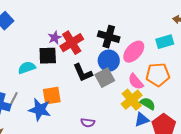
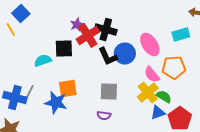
black cross: (109, 37) -> (106, 30), moved
purple star: (55, 38) -> (77, 24), moved
pink ellipse: (134, 52) -> (150, 44), turned -75
black L-shape: (83, 73) -> (108, 56), moved
gray square: (105, 78) -> (109, 92), moved, turned 30

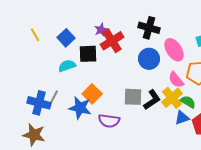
blue square: (21, 14) -> (66, 38), moved
black cross: (106, 30) -> (149, 28), moved
black L-shape: (108, 56) -> (152, 100), moved, turned -100
orange square: (68, 88) -> (92, 94), turned -36
purple semicircle: (104, 116) -> (109, 121), moved, size x1.5

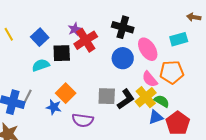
blue star: (80, 108) -> (54, 107), size x0.7

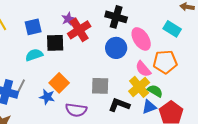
blue square: (40, 37) -> (33, 27), turned 30
cyan rectangle: (179, 39) -> (172, 29), turned 48
black L-shape: (126, 99) -> (119, 105), moved, turned -125

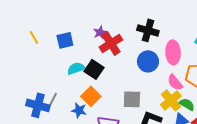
pink ellipse: (141, 39) -> (173, 52), turned 30
black square: (55, 43) -> (94, 69), moved, turned 36
cyan semicircle: (34, 55) -> (76, 68), moved

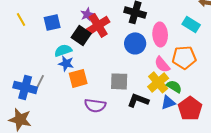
black square: (94, 69) -> (81, 35), moved
orange square: (91, 96) -> (78, 78), turned 30
blue star: (79, 110) -> (66, 63), moved

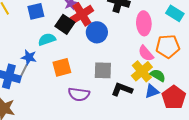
blue circle: (135, 43) -> (97, 32), moved
blue star: (66, 63) -> (29, 57), moved

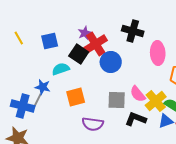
pink semicircle: (146, 53) -> (138, 94), moved

